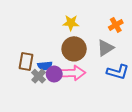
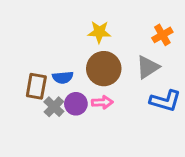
blue semicircle: (45, 66) -> (63, 77), moved
pink arrow: (73, 73) -> (102, 102), size x0.6

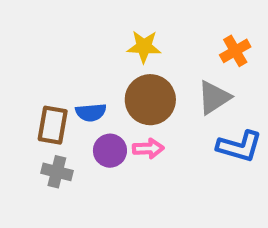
gray cross: (54, 107) -> (57, 172), moved, turned -30

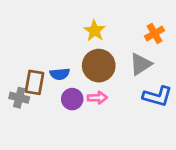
yellow star: (144, 47) -> (95, 31), turned 30
gray cross: (57, 172) -> (19, 98), moved

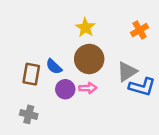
gray triangle: (141, 64) -> (127, 72), moved
blue semicircle: (60, 74) -> (54, 67), turned 48
gray cross: (19, 98) -> (29, 114), moved

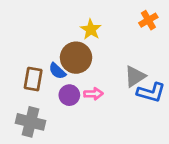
orange cross: (140, 30) -> (148, 20), moved
brown circle: (89, 59) -> (76, 58), moved
gray cross: (29, 114) -> (30, 122), size x1.5

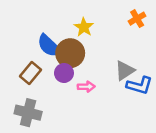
blue semicircle: (57, 71) -> (49, 46), moved, size x1.5
brown rectangle: (33, 79) -> (31, 73), turned 30
purple circle: (69, 95) -> (64, 73), moved

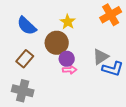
orange cross: (137, 19) -> (111, 15), size x1.5
blue semicircle: (49, 46) -> (27, 26), moved
purple circle: (64, 73) -> (67, 59), moved

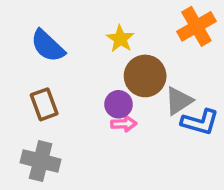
brown circle: (57, 43) -> (145, 76), moved
brown rectangle: (25, 59) -> (44, 104), turned -60

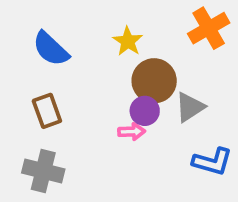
purple circle: (119, 104) -> (145, 111), moved
blue L-shape: (200, 122) -> (212, 162), moved

